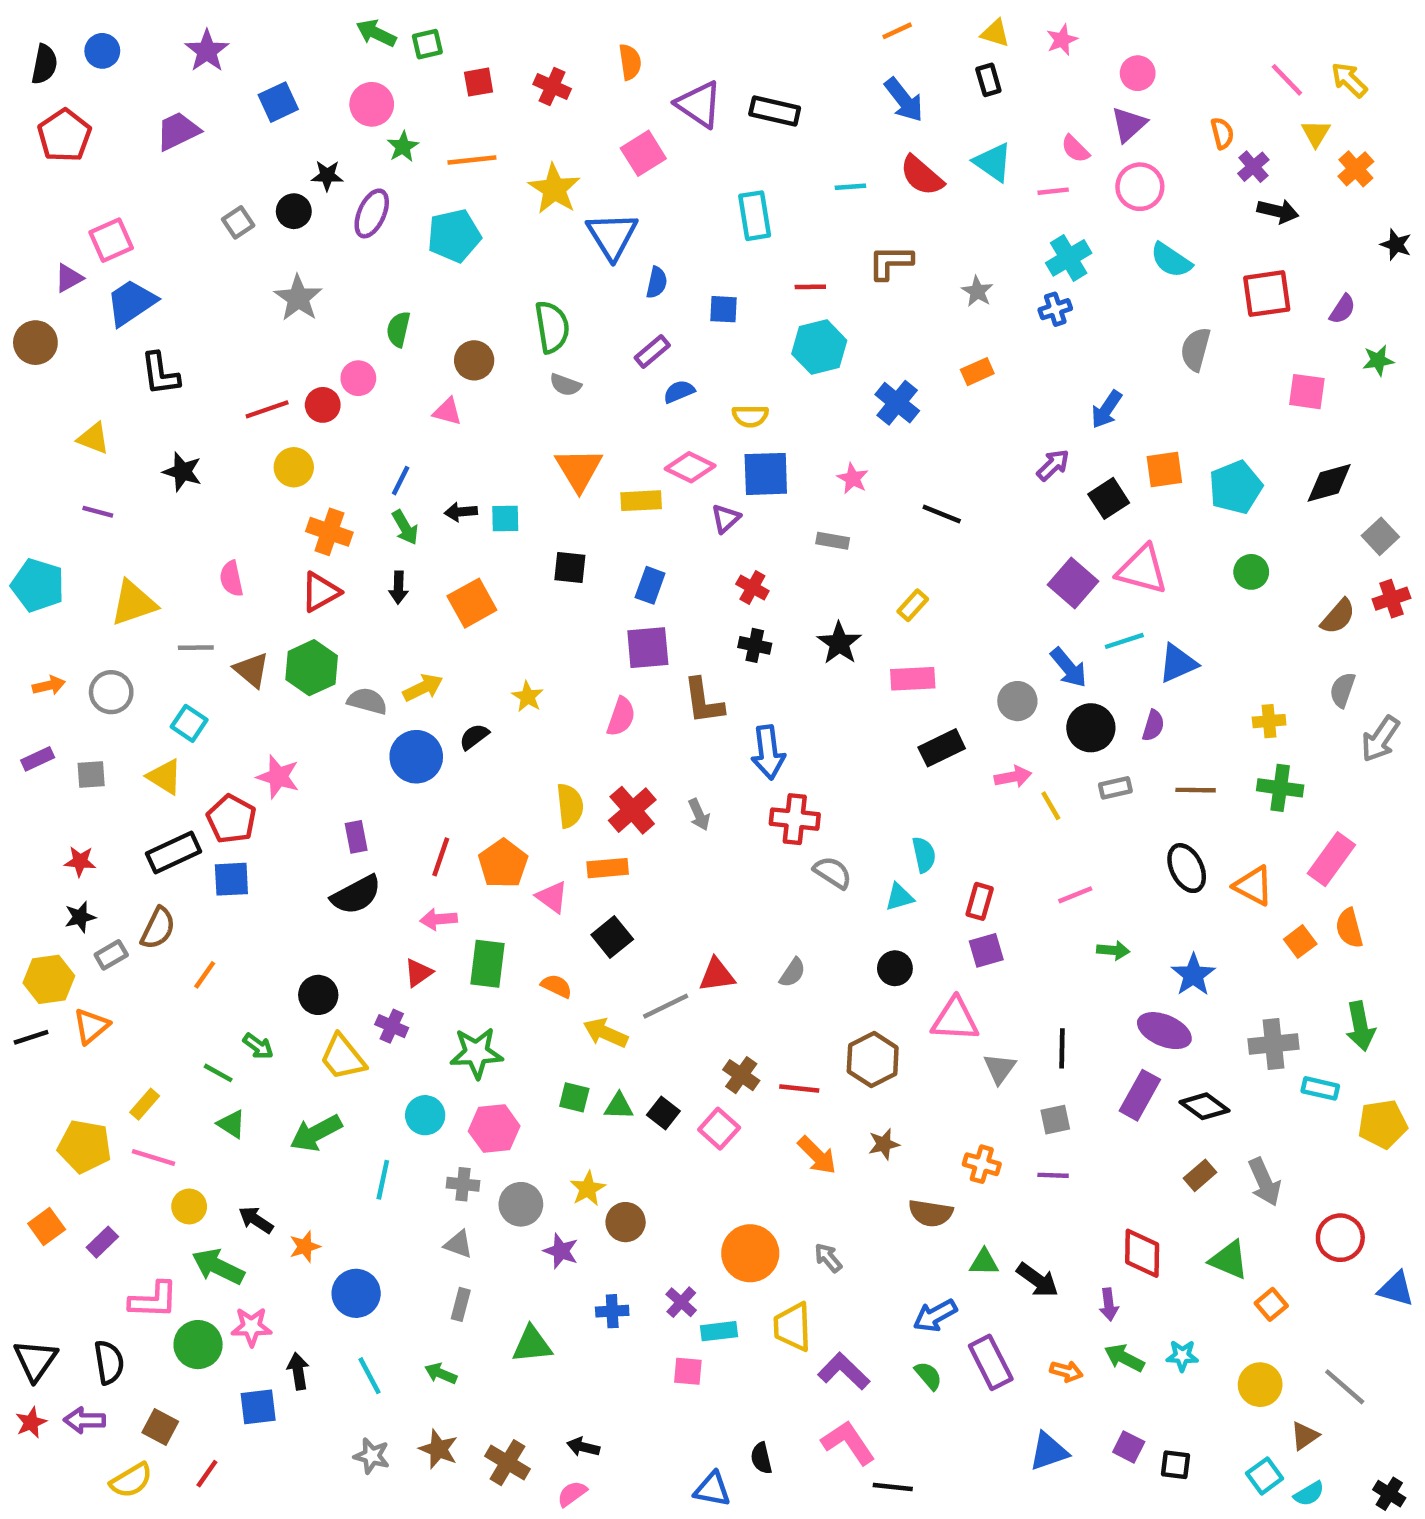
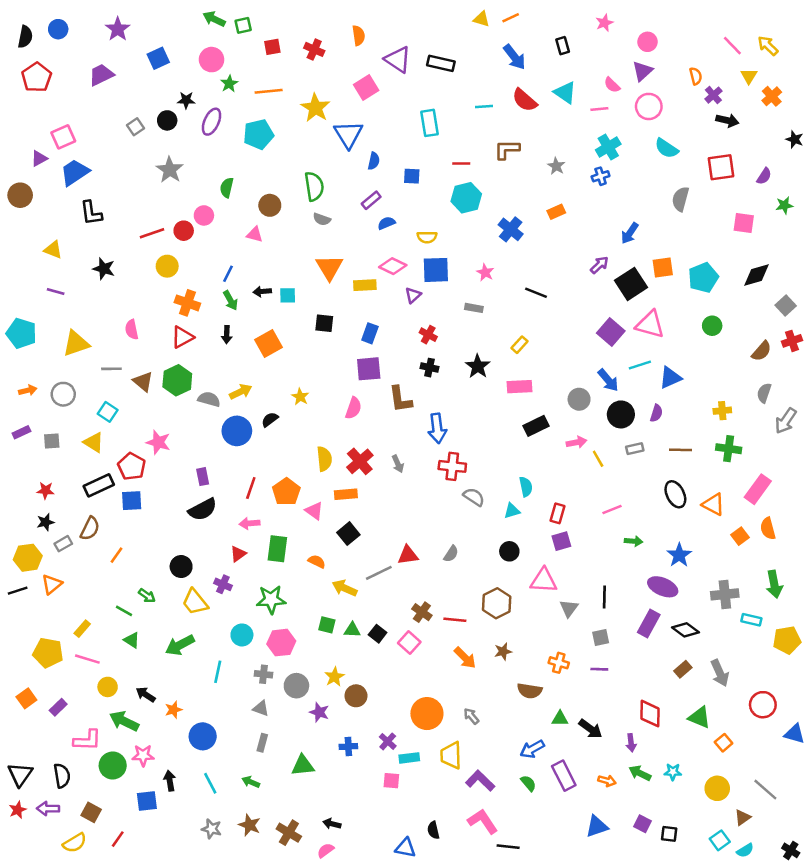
yellow triangle: (995, 33) -> (481, 19), moved
black square: (1109, 498) -> (631, 284), size x1.4

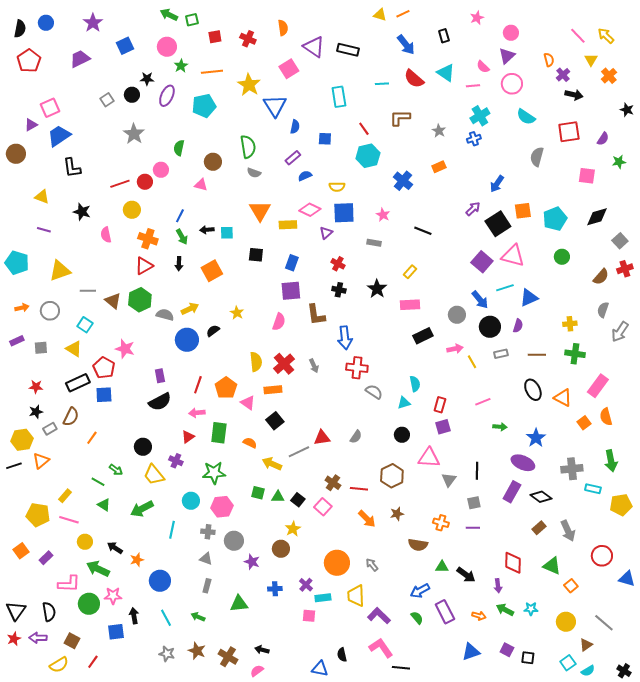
red line: (461, 163) -> (364, 129), turned 56
pink semicircle: (132, 330) -> (106, 235), moved
yellow star: (334, 677) -> (293, 529), moved

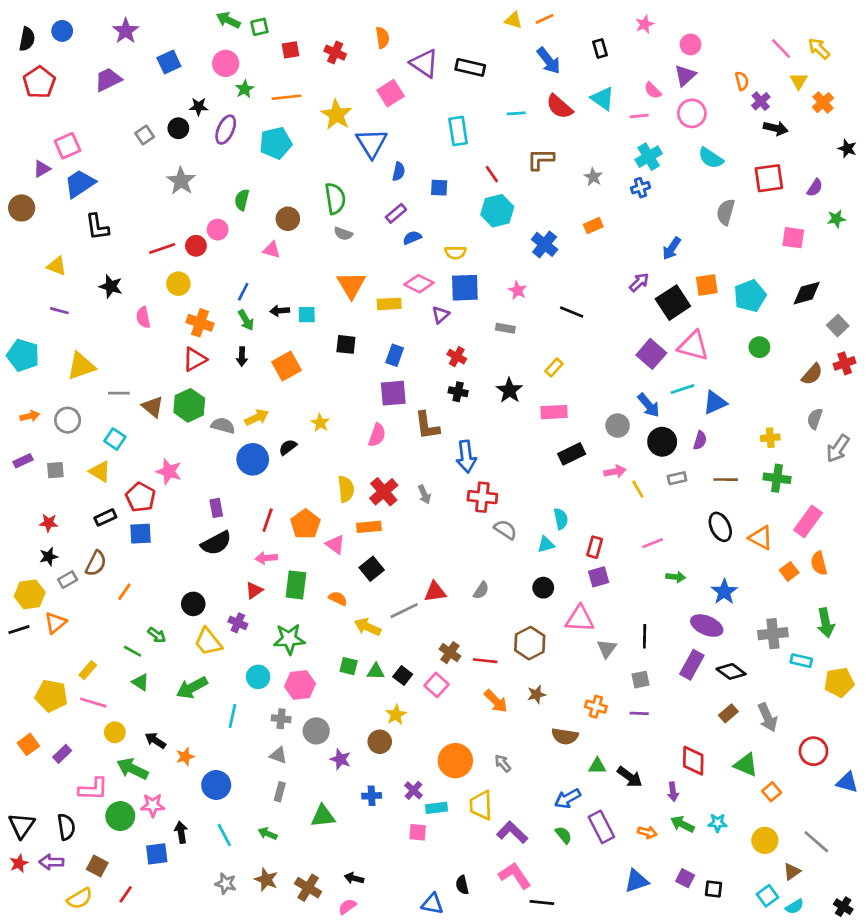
black rectangle: (78, 383) -> (105, 517), size x0.7

